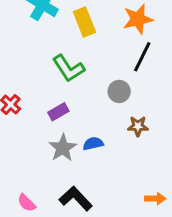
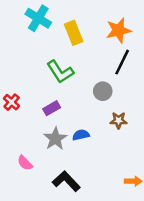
pink semicircle: (27, 203) -> (25, 163), moved

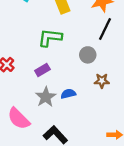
green L-shape: (60, 72) -> (50, 38), turned 130
pink semicircle: (25, 163) -> (19, 119), size x1.6

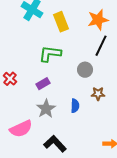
blue semicircle: (68, 94) -> (75, 106), moved, turned 104
pink semicircle: (19, 119) -> (21, 129), turned -70

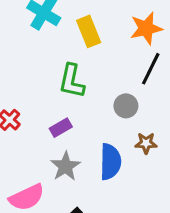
green L-shape: (50, 54) -> (72, 81), turned -85
blue semicircle: (75, 106) -> (110, 162), size x1.6

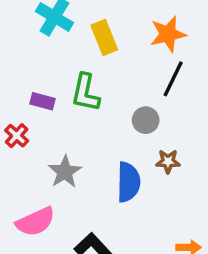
purple rectangle: (61, 128) -> (42, 101), moved, turned 45
gray star: (65, 166) -> (65, 172), moved

